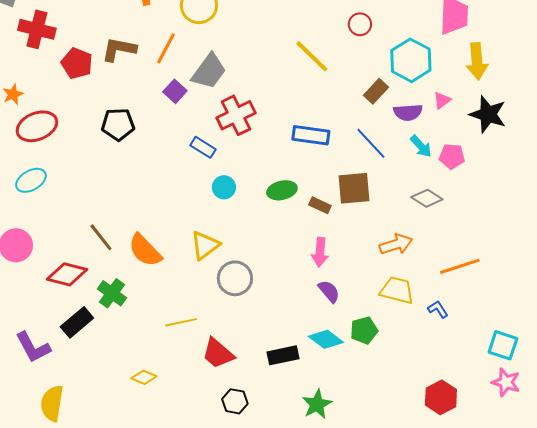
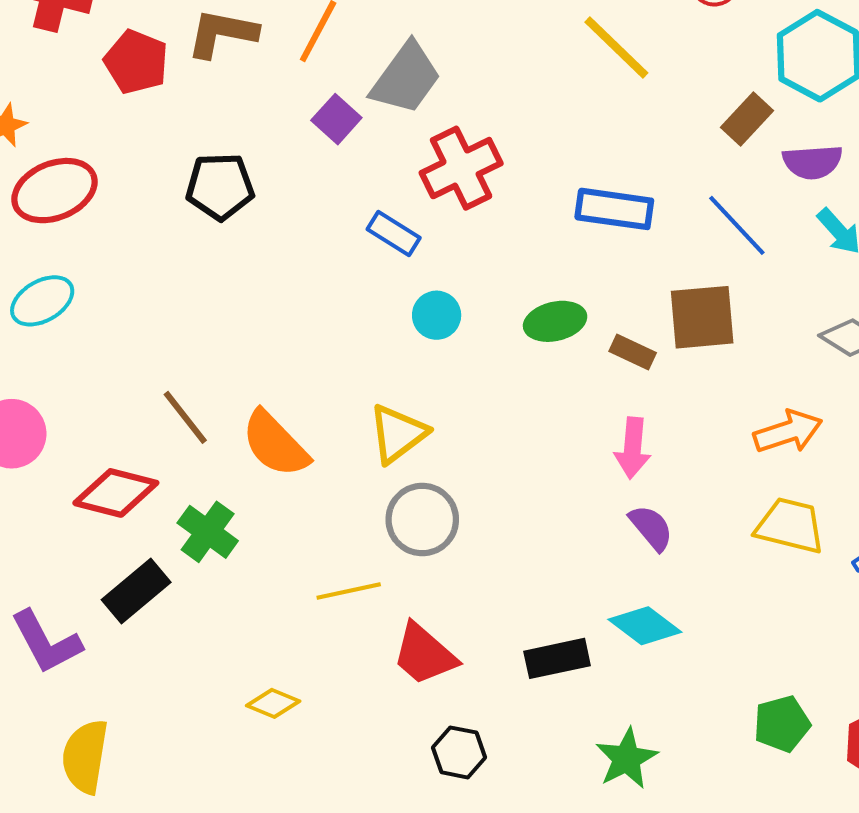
gray circle: (235, 278) -> (422, 520), moved
green pentagon: (364, 330) -> (782, 724), moved

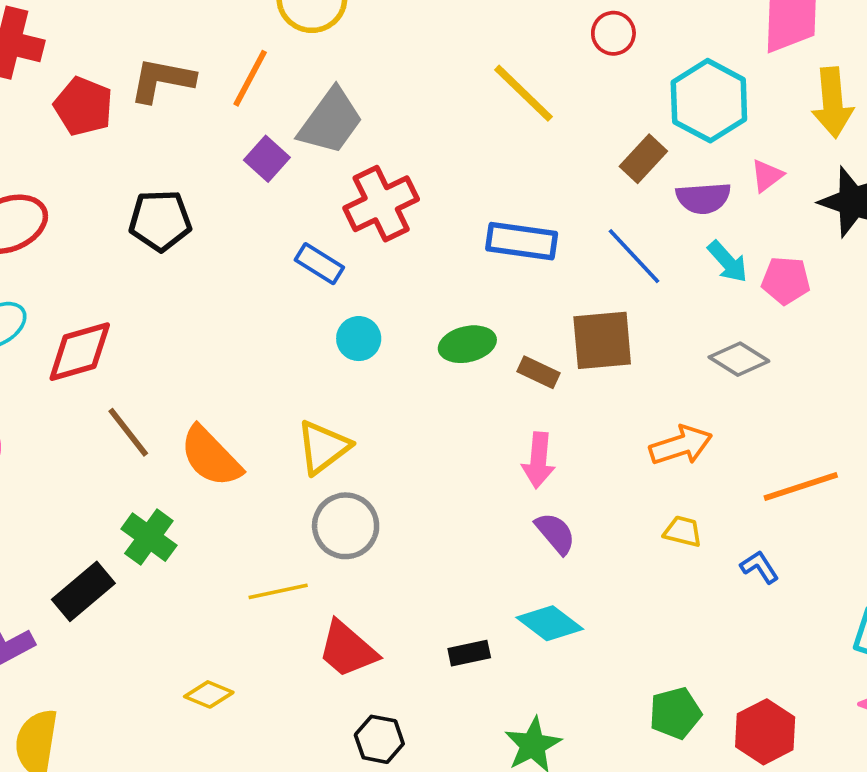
red diamond: (116, 493) -> (80, 352), moved, turned -30
yellow trapezoid: (790, 526) -> (683, 531), size x0.6
black rectangle: (557, 658) -> (469, 653), size x0.7

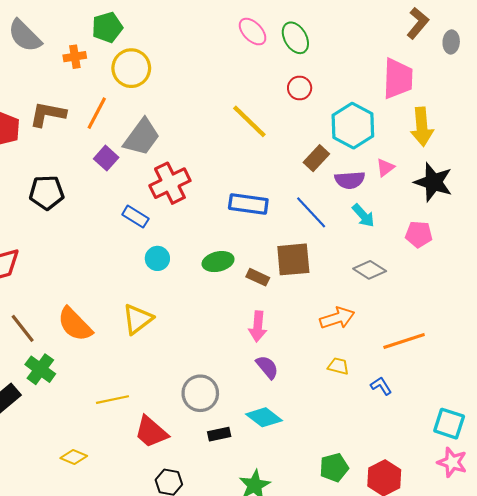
pink pentagon: (786, 280) -> (419, 234), moved
brown line: (128, 432) -> (23, 328), moved
gray circle: (346, 526) -> (200, 393), moved

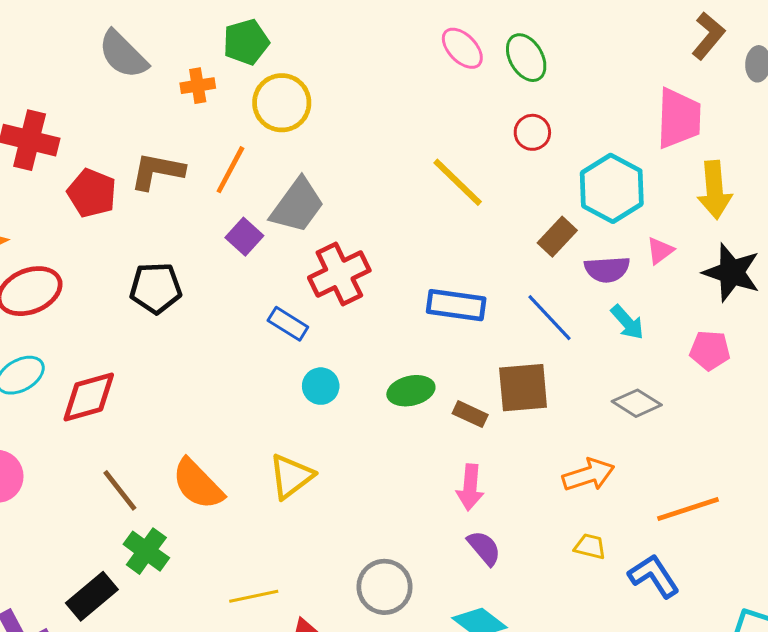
blue L-shape: (381, 386) -> (654, 576), size x1.6

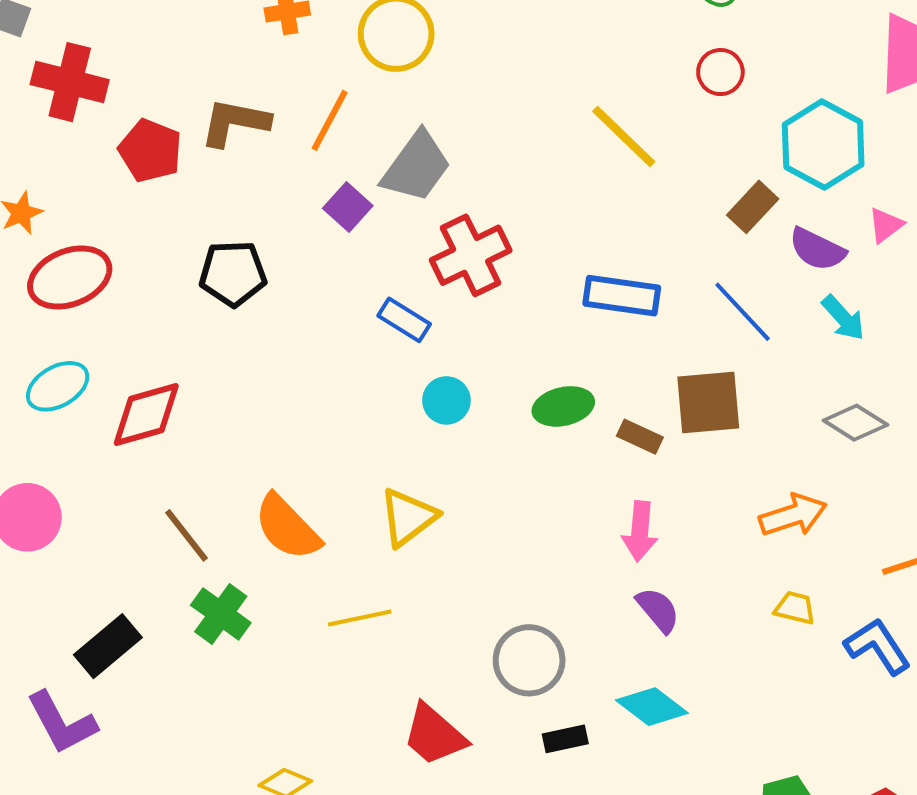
purple semicircle: (607, 269) -> (817, 249), turned 30
black rectangle: (92, 596) -> (108, 646), moved
yellow line: (254, 596) -> (360, 618), moved

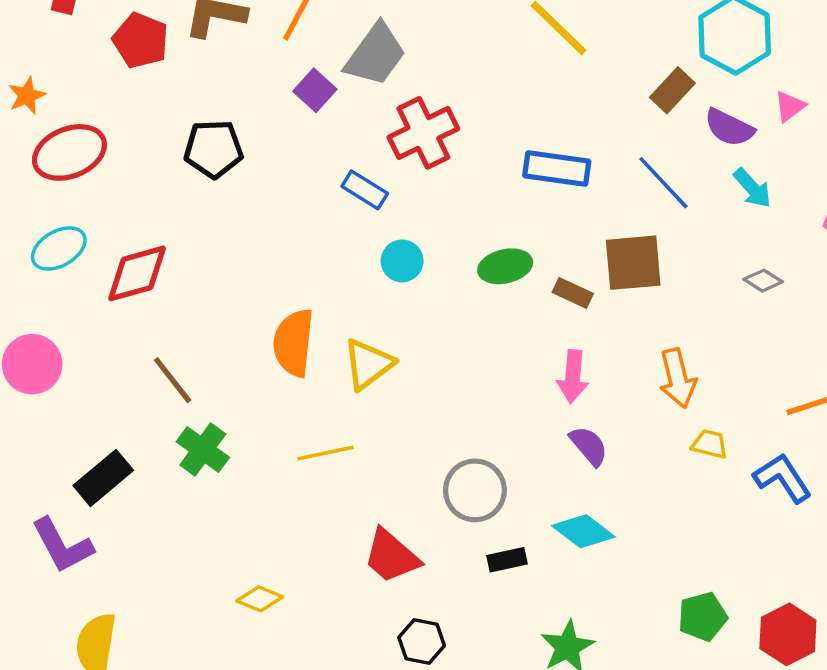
gray diamond: (855, 423) -> (763, 281), size x0.7
orange arrow: (793, 515) -> (678, 378), moved, turned 94
orange semicircle: (287, 527) -> (294, 343), moved, turned 50

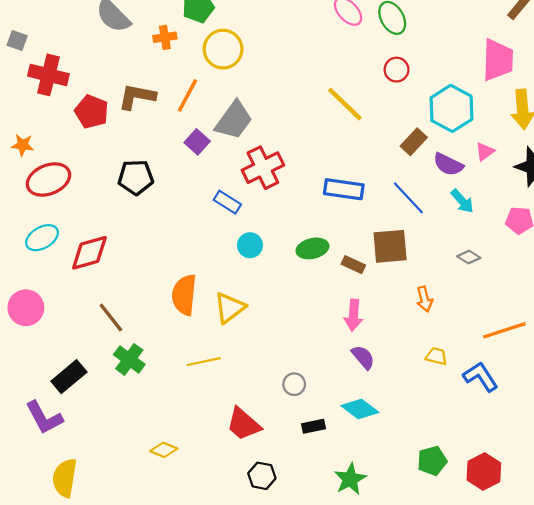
orange star: (27, 96) -> (23, 145), turned 30
orange arrow: (678, 378) -> (425, 299), moved, size x0.7
gray circle: (475, 490) -> (294, 384), size x0.6

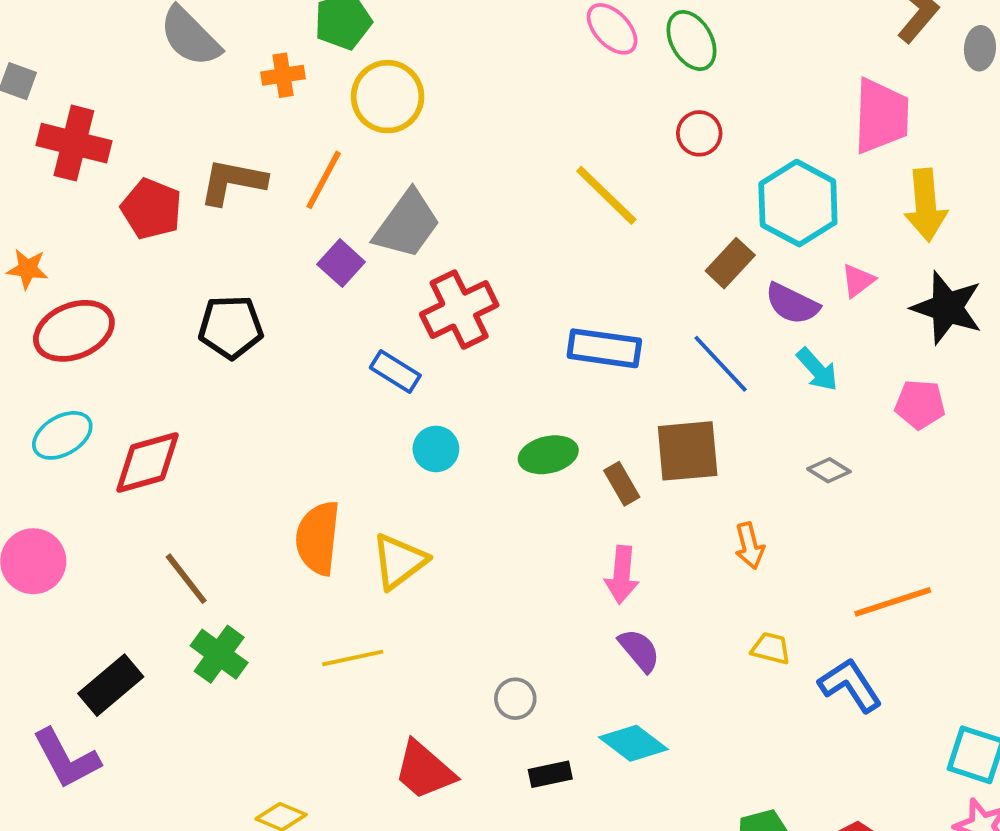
brown rectangle: (353, 265) -> (622, 484), turned 35

